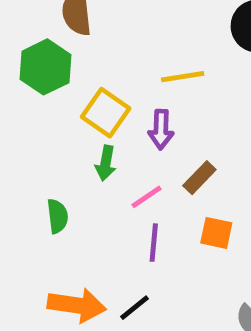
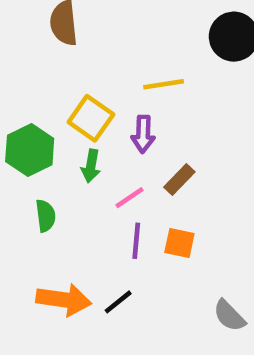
green hexagon: (45, 67) -> (30, 150), moved
orange square: (216, 233) -> (179, 243), moved

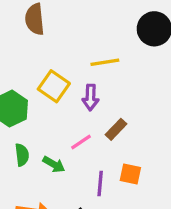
green arrow: (91, 166) -> (54, 164), moved, turned -70
purple line: (136, 241) -> (100, 184), moved
orange square: (179, 243) -> (130, 174), moved

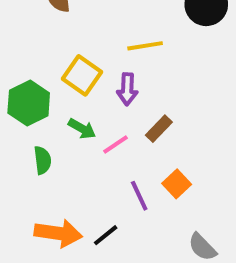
green arrow: (54, 164) -> (82, 129), moved
orange square: (130, 174) -> (177, 184), turned 35
purple line: (100, 184) -> (139, 196), turned -30

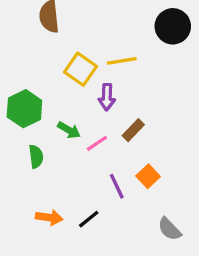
yellow square: (82, 75) -> (80, 69), moved
orange arrow: (58, 233) -> (49, 217), size x0.7

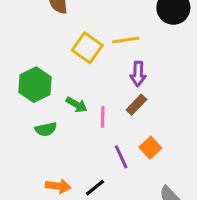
purple arrow: (107, 97) -> (138, 74), moved
pink line: (97, 143) -> (103, 117), turned -55
green semicircle: (36, 157) -> (46, 129), turned 85

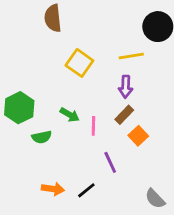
yellow line: (126, 40) -> (131, 56), moved
green hexagon: (35, 85) -> (19, 108), moved
orange square: (150, 148) -> (138, 136), moved

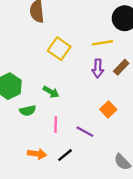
brown rectangle: (124, 115) -> (121, 67), moved
pink line: (93, 126) -> (56, 125), moved
purple line: (110, 162) -> (85, 132), turned -36

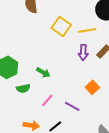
yellow square: (59, 49) -> (61, 26), moved
pink line: (56, 125) -> (47, 100), turned 40

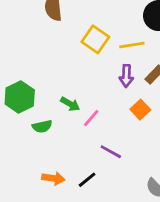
orange square: (92, 87) -> (140, 110), moved
pink line: (47, 100) -> (91, 118), moved

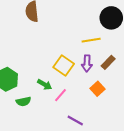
yellow square: (95, 39) -> (64, 65), moved

